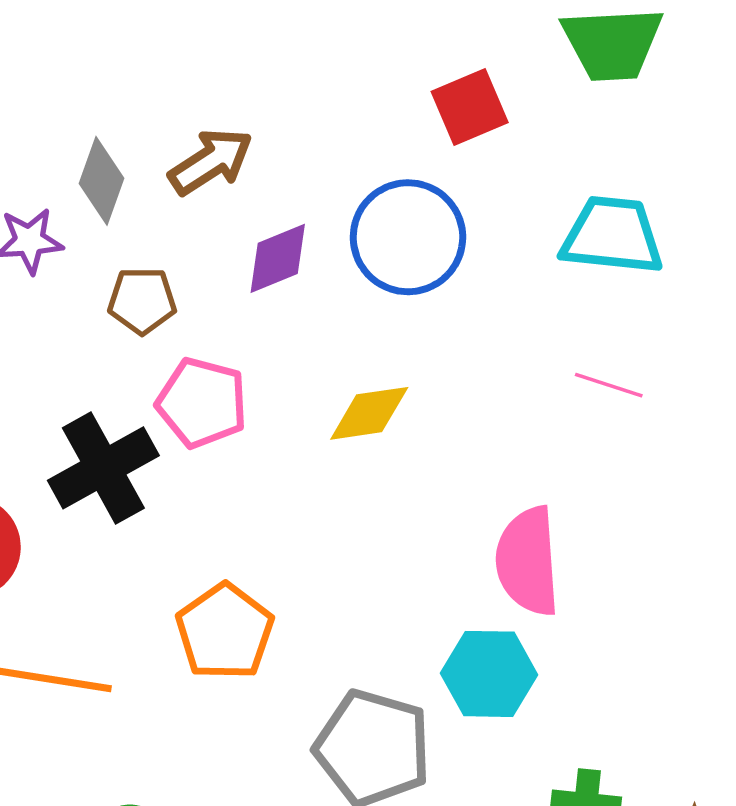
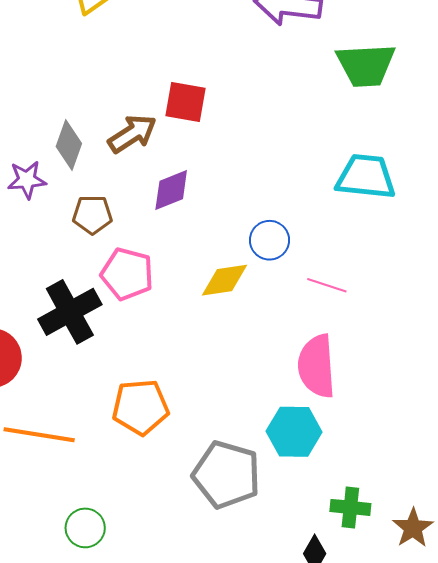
red square: (470, 107) -> (186, 102), moved, turned 33
blue circle: (408, 237) -> (270, 240), moved, size x0.6
pink line: (609, 385) -> (327, 285), moved
orange pentagon: (225, 632) -> (140, 407), turned 30

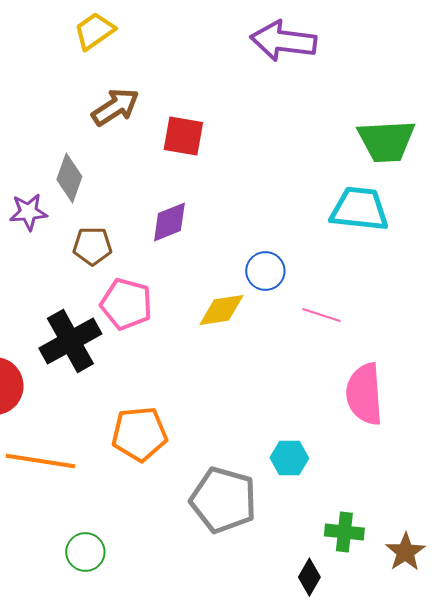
green trapezoid: (366, 65) -> (386, 141), moved
brown arrow: (132, 134) -> (115, 107), moved
pink semicircle: (317, 366) -> (364, 394), moved
cyan hexagon: (294, 432) -> (289, 458), size x0.7

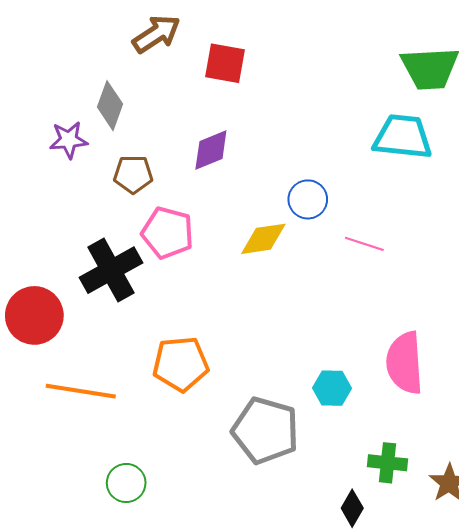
pink semicircle: (364, 394) -> (405, 363), moved

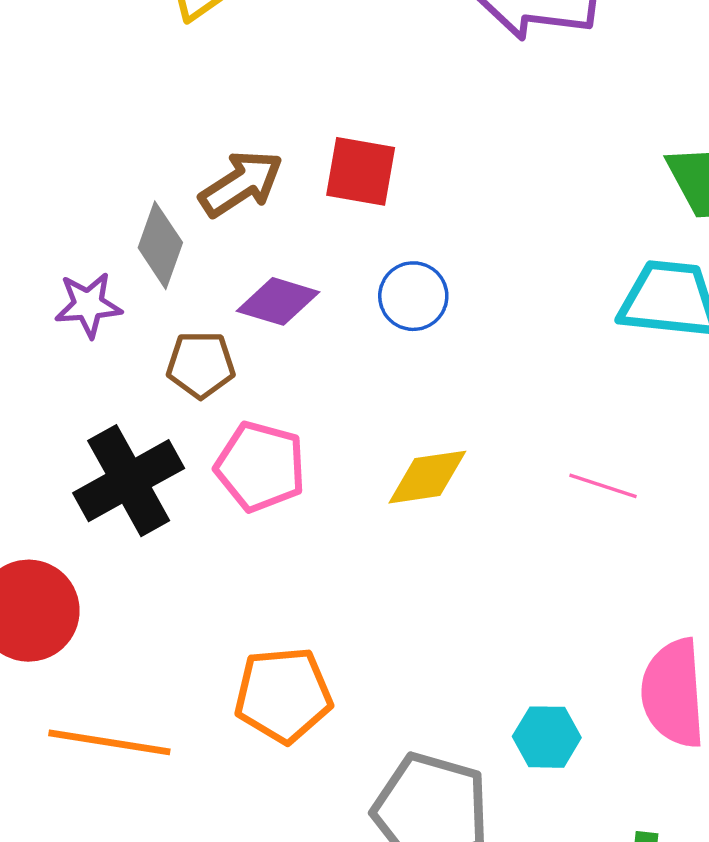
brown arrow: (156, 34) -> (241, 184), moved
purple diamond: (211, 150) -> (278, 301), moved, turned 39
blue circle: (308, 199) -> (413, 296), moved
black cross: (111, 270) -> (129, 481), moved

